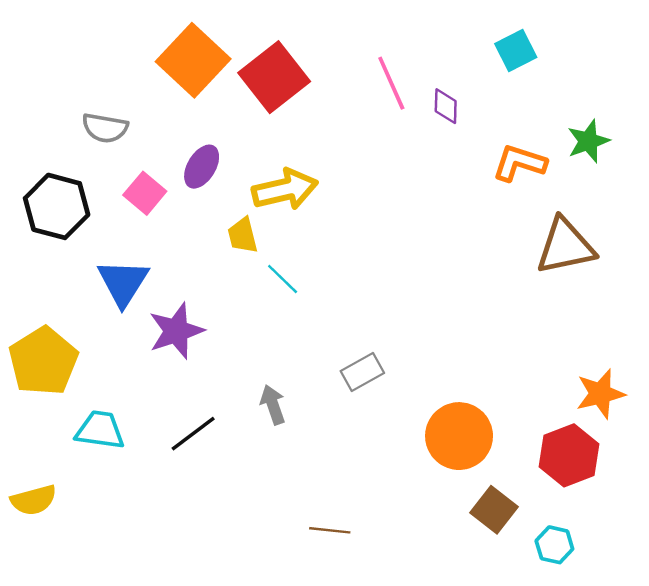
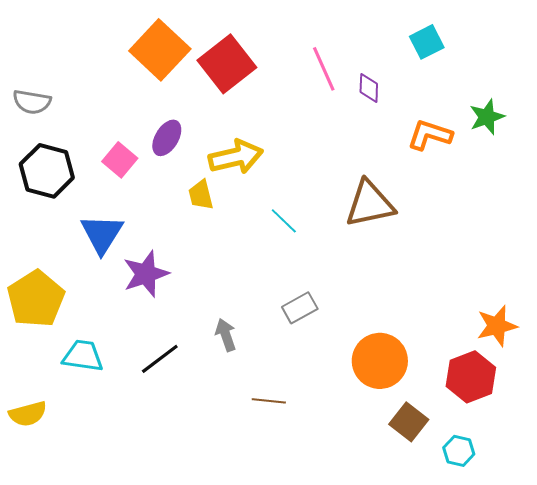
gray semicircle: (105, 128) -> (32, 102), moved
brown triangle: (565, 246) -> (370, 204), moved
cyan line: (283, 279) -> (284, 221), moved
brown line: (330, 530) -> (269, 401), moved

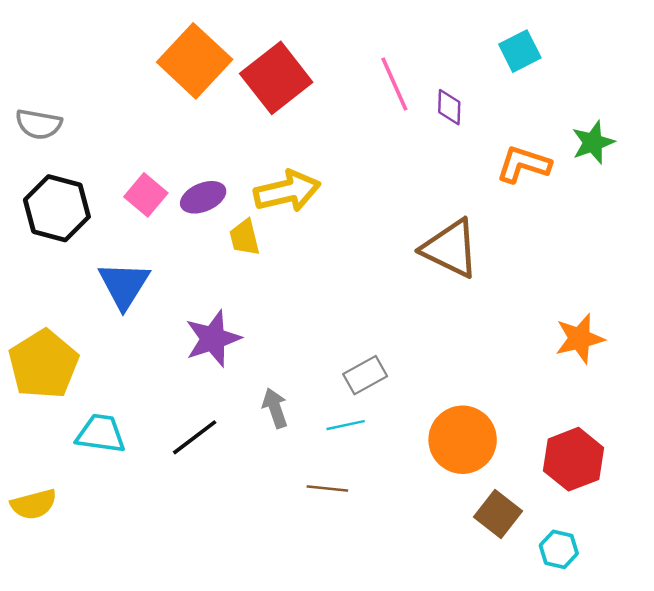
purple ellipse: (167, 138) -> (203, 197), moved, turned 36
brown triangle: (370, 204) -> (450, 248), turned 38
cyan line: (284, 221) -> (346, 425), moved, turned -56
purple star: (146, 274) -> (213, 339), moved
orange star: (497, 326) -> (580, 339), moved

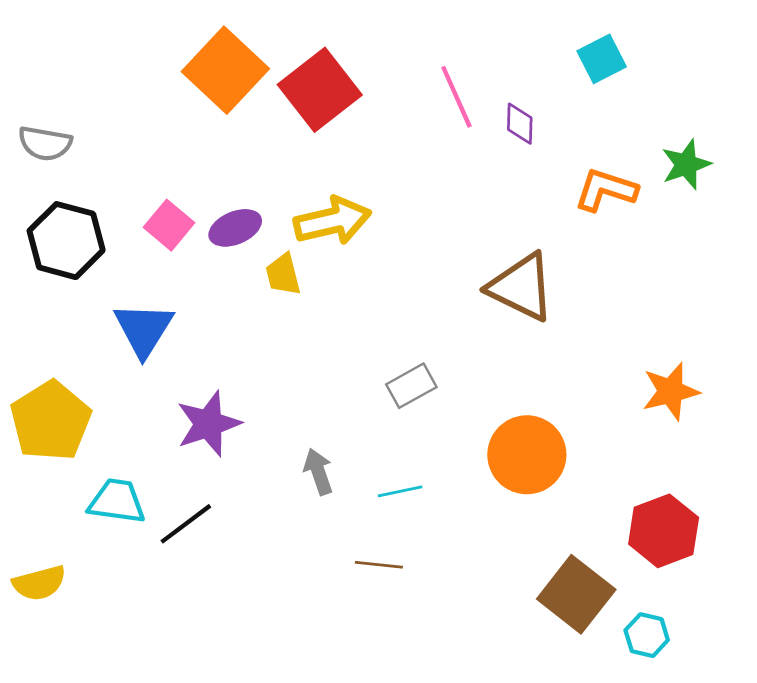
purple star: (213, 339) -> (208, 424), moved
gray rectangle: (365, 375) -> (411, 386), moved
black line: (195, 437) -> (186, 524), moved
orange circle: (463, 440) -> (527, 455), moved
brown square: (498, 514) -> (576, 594), size x1.4

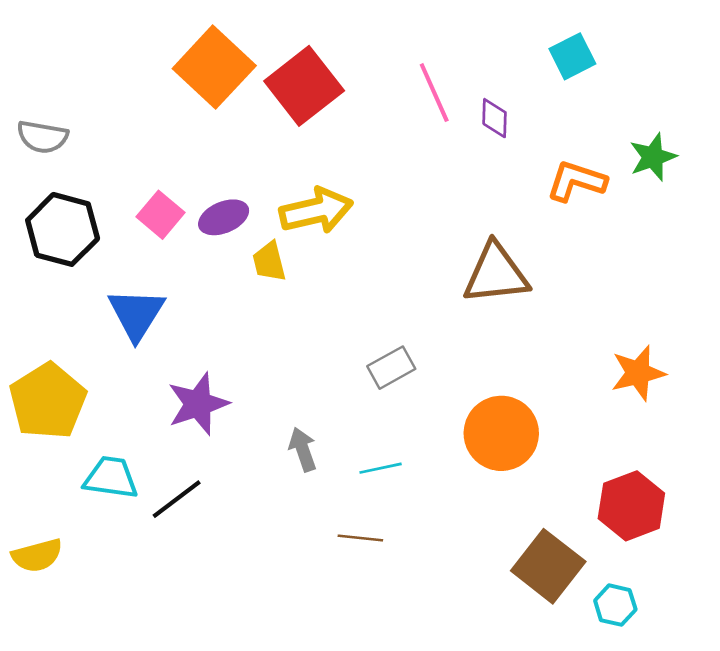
brown triangle: (521, 287) -> (496, 274), turned -32

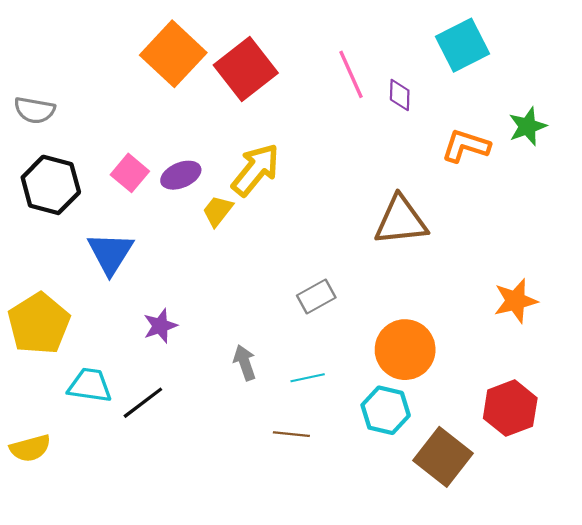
cyan square: (572, 56) -> (463, 45), size x1.4
yellow arrow: (316, 211) -> (256, 170), turned -38
yellow trapezoid: (269, 262) -> (218, 211), turned 52
purple star: (198, 404) -> (160, 326), size x0.7
cyan hexagon: (615, 605) -> (386, 410), moved, size x1.4

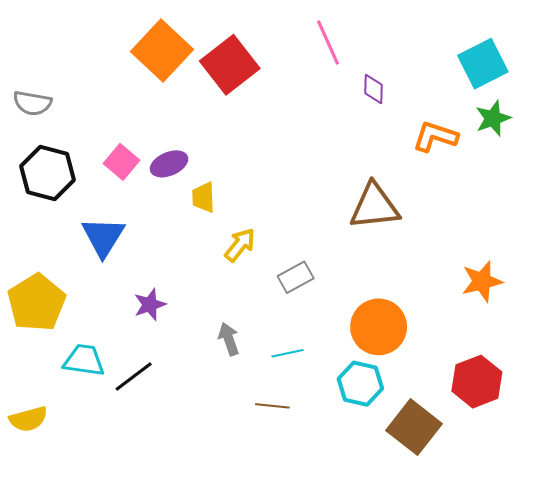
cyan square: (463, 45) -> (483, 64), moved
pink line: (351, 74) -> (328, 42), moved
yellow arrow: (256, 170) -> (240, 245), moved, size x0.7
yellow trapezoid: (218, 211) -> (203, 197), turned -40

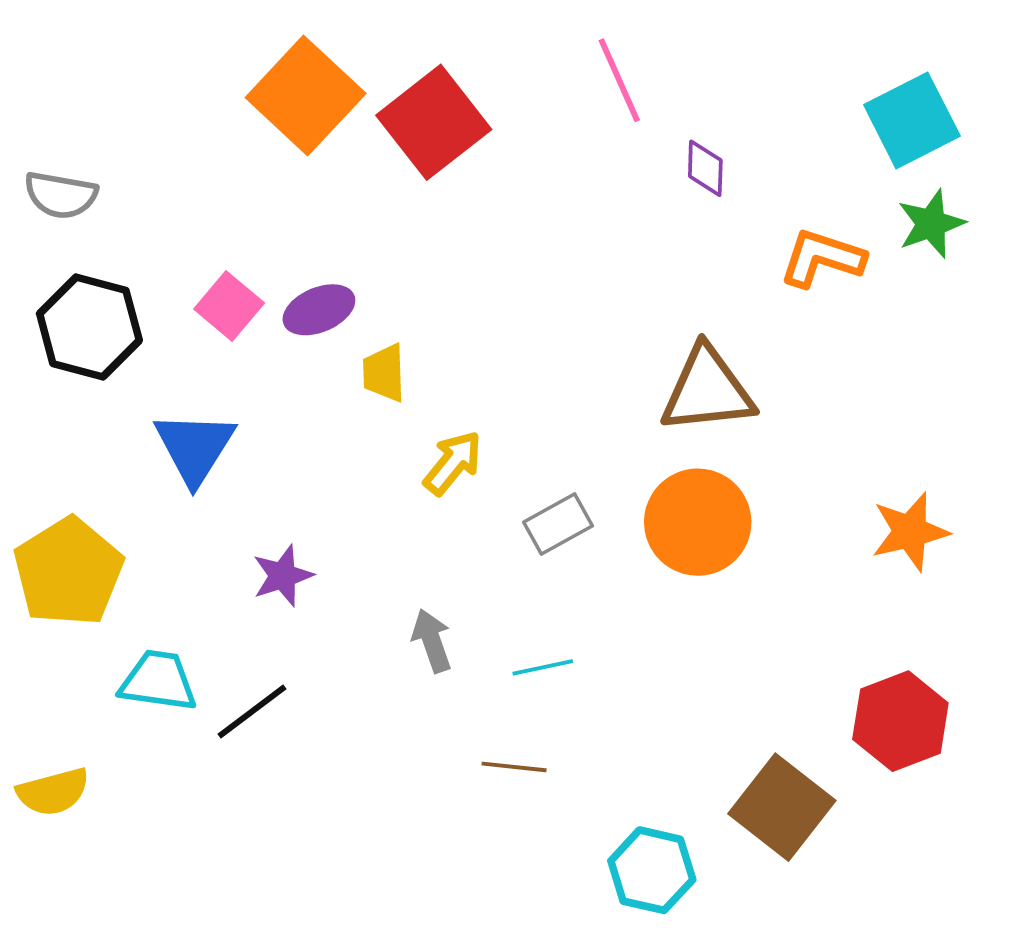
orange circle: (379, 327) -> (698, 522), moved
cyan hexagon: (360, 384) -> (652, 870), moved

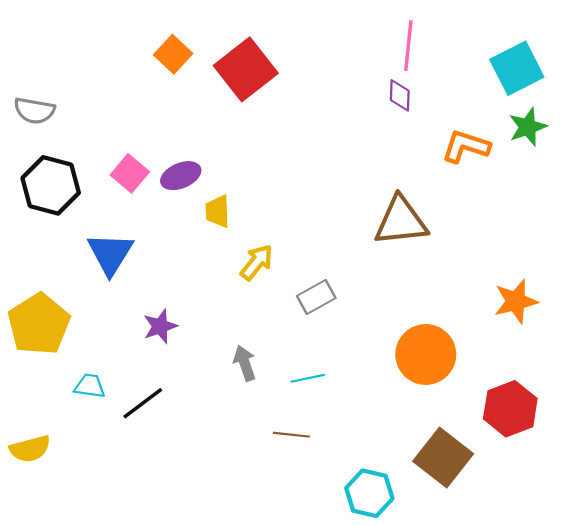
pink line: (619, 80) -> (408, 46), moved, turned 30
orange square: (306, 96) -> (173, 54), size x0.6
orange circle: (698, 522) -> (426, 354), moved
cyan trapezoid: (158, 681) -> (90, 386), size x0.7

